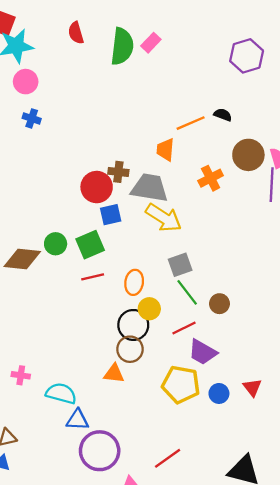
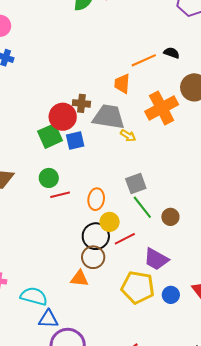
orange cross: (211, 178) -> (162, 108), size x1.5
yellow arrow: (164, 218) -> (128, 136), moved, size x0.5
green circle: (56, 244) -> (49, 178), moved
green square: (90, 245) -> (50, 136), moved
red line: (184, 328) -> (125, 239), moved

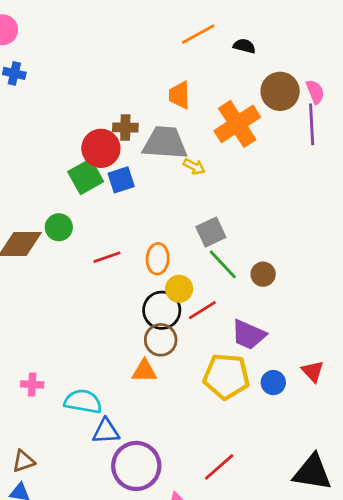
orange line: (144, 60) -> (198, 34), moved
green circle: (49, 178) -> (59, 227), moved

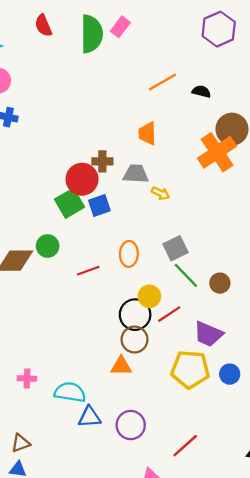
orange cross: (237, 124) -> (217, 152), moved
gray trapezoid: (165, 143) -> (136, 174), size x0.7
orange ellipse: (158, 259) -> (129, 254), moved
purple circle: (136, 466) -> (131, 425), moved, size x0.7

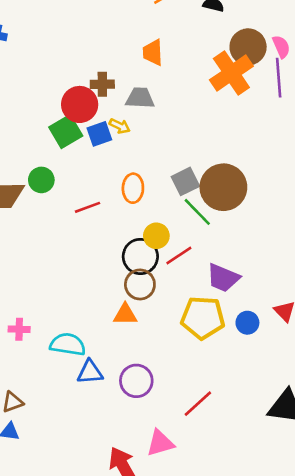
yellow arrow: (161, 193) -> (120, 126), moved
brown circle: (220, 283) -> (223, 187), moved, size x2.0

